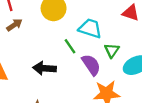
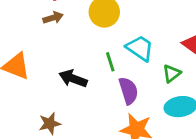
green triangle: (112, 50) -> (172, 73), moved

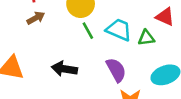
green line: (110, 62) -> (88, 31), moved
green triangle: (172, 73) -> (146, 38), moved, turned 42

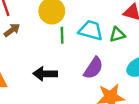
green line: (88, 31) -> (62, 35), turned 35
purple semicircle: (116, 70) -> (93, 68), turned 70

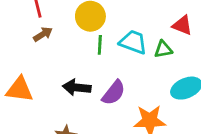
purple semicircle: (93, 68) -> (114, 93), moved

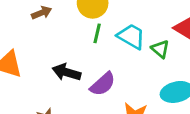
green triangle: (163, 49) -> (160, 49), turned 42

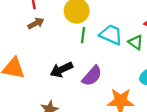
black arrow: (66, 72) -> (61, 70), turned -35

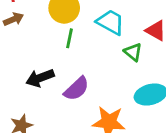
cyan trapezoid: (111, 35) -> (110, 22), moved

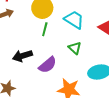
green triangle: (133, 52) -> (75, 48), moved

